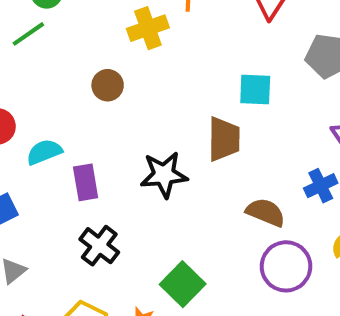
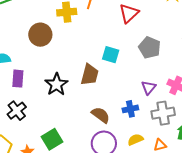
brown circle: (108, 85) -> (40, 35), size x1.5
black star: (164, 175) -> (56, 84), turned 30

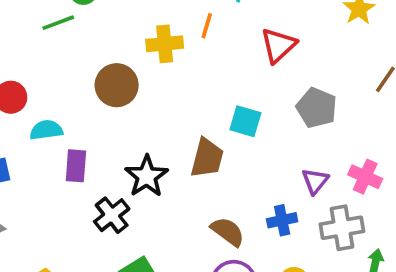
black cross: (17, 111) -> (112, 215), moved

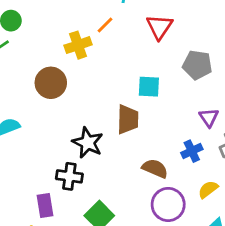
orange line: (207, 26) -> (105, 25), turned 42
purple rectangle: (76, 166) -> (45, 206), moved
black cross: (112, 215) -> (69, 176), turned -30

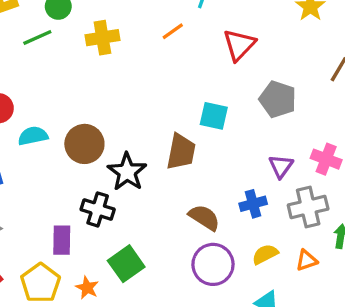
yellow cross: (78, 45) -> (102, 38), moved
brown circle: (51, 83) -> (84, 144), moved

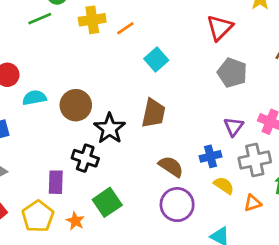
orange line: (173, 31) -> (125, 28), moved
red triangle: (239, 45) -> (220, 28), moved
cyan square: (214, 116) -> (156, 59), moved, turned 35
yellow semicircle: (265, 254) -> (224, 185), moved, turned 60

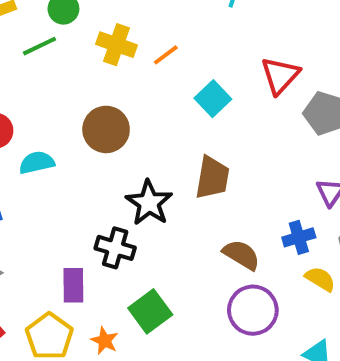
yellow cross: (92, 20) -> (117, 45), turned 30
red triangle: (220, 28) -> (280, 75), moved
brown circle: (76, 105) -> (106, 129), moved

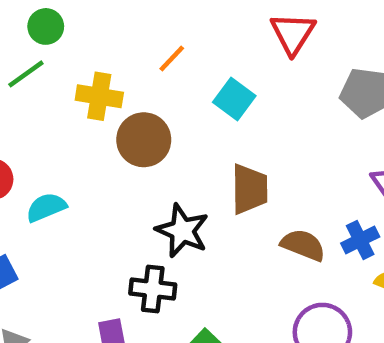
yellow cross: (117, 45) -> (99, 96), moved
red triangle: (280, 75) -> (293, 33), moved
brown circle: (106, 129) -> (144, 140), moved
brown semicircle: (241, 255) -> (303, 245), moved

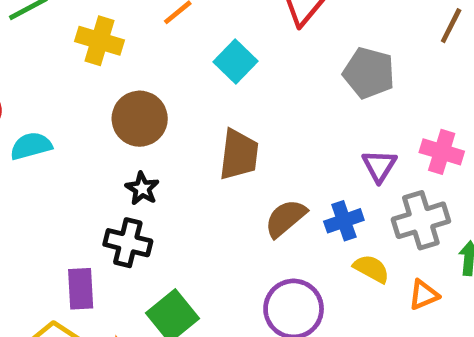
brown circle: (144, 140) -> (140, 119), moved
black star: (182, 231) -> (142, 189), moved, size x0.6
brown semicircle: (303, 245) -> (286, 218), turned -69

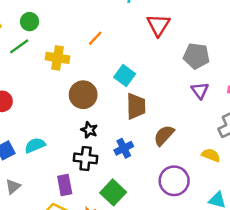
cyan square: (236, 61) -> (125, 76), moved
cyan semicircle: (31, 146) -> (35, 145), moved
purple triangle: (379, 166) -> (200, 90), moved
blue cross: (344, 221) -> (124, 148), moved

